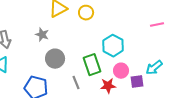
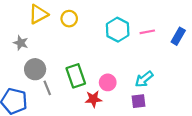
cyan hexagon: (113, 46) -> (118, 30), moved
purple square: (137, 82) -> (139, 101), moved
gray line: (76, 83) -> (47, 88), moved

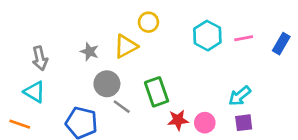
yellow triangle: (38, 14) -> (126, 46), moved
pink circle: (108, 82) -> (205, 123), moved
gray line: (47, 88) -> (122, 107), turned -32
purple square: (139, 101) -> (244, 123), moved

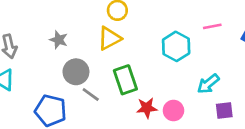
cyan hexagon: (207, 36) -> (176, 46), moved
yellow triangle: (126, 46) -> (109, 38), moved
purple square: (244, 123) -> (224, 111), moved

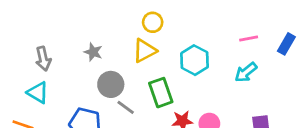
cyan hexagon: (176, 46) -> (195, 60), moved
cyan arrow: (208, 84) -> (246, 72), moved

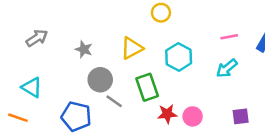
yellow circle: (153, 22) -> (161, 13), moved
gray arrow: (43, 59) -> (37, 38), moved, turned -110

